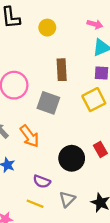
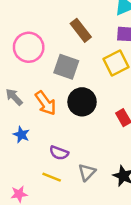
brown rectangle: (62, 70) -> (81, 30), turned -35
black circle: (72, 158) -> (82, 102), moved

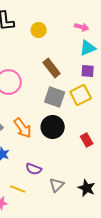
gray square: (66, 67) -> (55, 97), moved
yellow line: (52, 177) -> (18, 189), moved

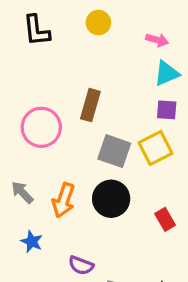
yellow circle: (39, 30) -> (98, 23), moved
brown rectangle: (52, 68) -> (90, 105), moved, turned 54
orange arrow: (23, 128) -> (63, 200), turned 55

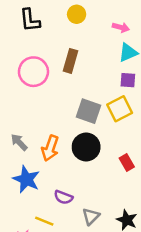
brown rectangle: (90, 105) -> (71, 61), moved
pink circle: (41, 127) -> (33, 72), moved
blue star: (32, 242) -> (26, 179), size x1.6

